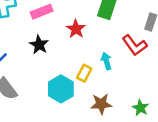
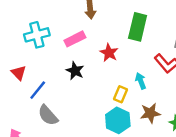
cyan hexagon: (61, 89) -> (118, 120), moved
brown star: (101, 104) -> (150, 113), moved

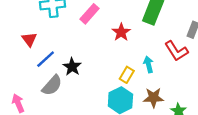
pink rectangle: (75, 39) -> (89, 14), turned -30
black star: (75, 71) -> (72, 67), moved
gray semicircle: (48, 115) -> (52, 85), turned -105

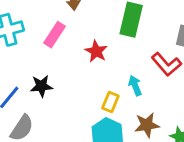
black star: (72, 67) -> (41, 86), moved, turned -30

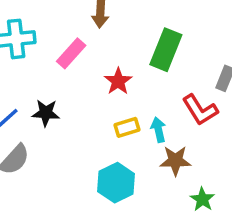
yellow rectangle: (110, 102) -> (127, 127), moved, turned 42
brown star: (147, 125) -> (175, 161), moved

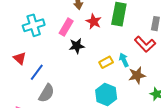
red star: (118, 81) -> (94, 21), moved
black star: (46, 113) -> (77, 46), moved

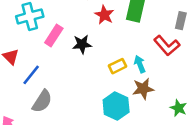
pink rectangle: (66, 27) -> (54, 35), moved
brown star: (137, 75) -> (143, 89), moved

